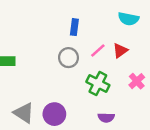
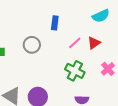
cyan semicircle: (128, 19) -> (101, 16), turned -36
gray circle: (68, 58) -> (32, 45), moved

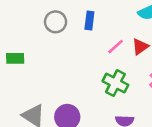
gray circle: (32, 45) -> (56, 22), moved

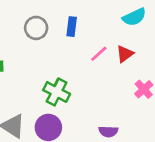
green cross: (115, 83) -> (57, 92), moved

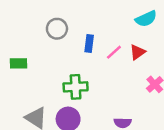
blue rectangle: (72, 27) -> (89, 44), moved
green cross: (57, 92) -> (76, 87), turned -30

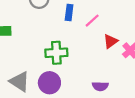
red triangle: (137, 52) -> (111, 41), moved

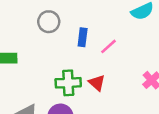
red triangle: (111, 41) -> (97, 83), moved, turned -42

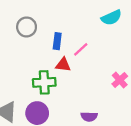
red triangle: (97, 83) -> (63, 65), moved, turned -35

